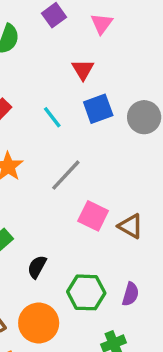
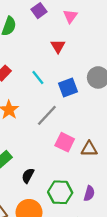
blue square: (98, 109) -> (68, 88), moved
brown triangle: (130, 226) -> (89, 149), turned -30

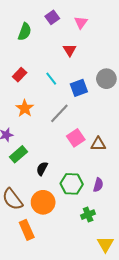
pink square: (65, 142) -> (76, 138), turned 30

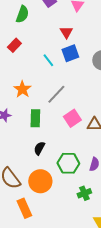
red rectangle: (20, 75) -> (14, 45), moved
blue square: (79, 88) -> (70, 53), moved
green rectangle: (19, 154) -> (35, 118), moved, turned -48

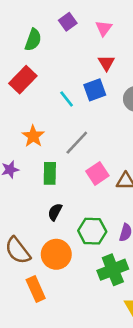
red triangle: (66, 32) -> (106, 63), moved
red rectangle: (14, 45) -> (23, 80), size x1.5
green cross: (84, 193) -> (113, 270), size x1.6

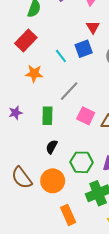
orange star: (33, 136) -> (34, 73), moved, turned -30
pink square: (97, 173) -> (86, 116), turned -30
orange rectangle: (36, 289) -> (68, 215), moved

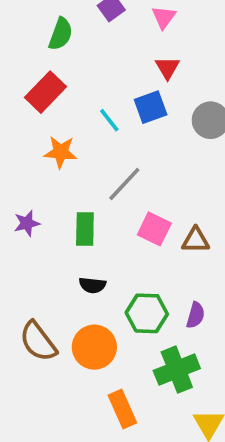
black semicircle: (52, 147) -> (92, 285), turned -112

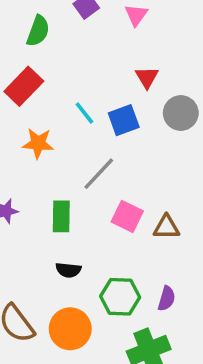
red triangle: (167, 68) -> (147, 77), moved
blue square: (151, 107) -> (124, 120), moved

